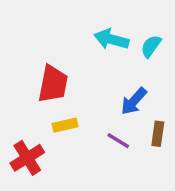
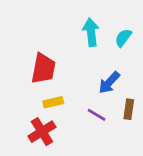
cyan arrow: (111, 39) -> (91, 32), turned 68
red cross: (27, 158) -> (42, 132), moved

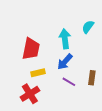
cyan arrow: (91, 32) -> (65, 39), moved
blue arrow: (109, 83) -> (65, 62), moved

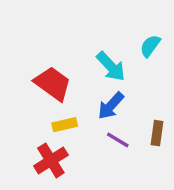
cyan arrow: (65, 39) -> (111, 66), turned 144
red trapezoid: (31, 49) -> (53, 84), turned -65

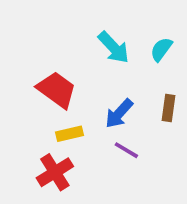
cyan arrow: (111, 66) -> (114, 47), moved
brown rectangle: (157, 133) -> (169, 108), moved

